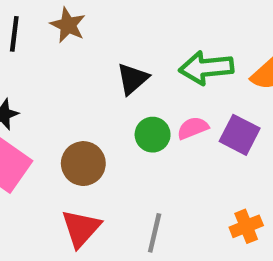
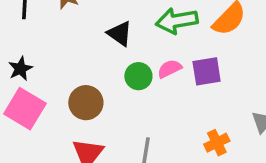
black triangle: (133, 79) -> (120, 34), turned -40
purple square: (240, 135) -> (207, 71), turned -32

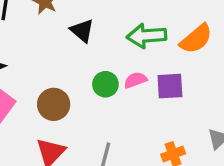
black triangle: (120, 34) -> (82, 31), moved

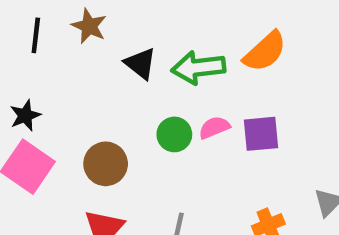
green arrow: (147, 36) -> (198, 68), moved
orange semicircle: (196, 39) -> (265, 52), moved

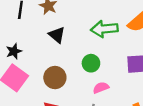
black triangle: (140, 64) -> (57, 35), moved
pink semicircle: (214, 128) -> (101, 88), moved

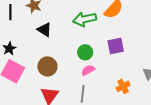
green circle: (91, 63) -> (85, 52), moved

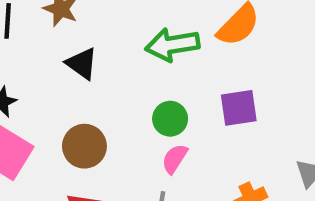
pink semicircle: (88, 70) -> (175, 159), turned -32

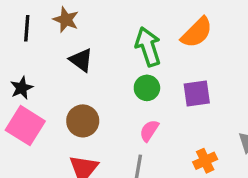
green arrow: (172, 45) -> (148, 47), turned 81
green circle: (170, 119) -> (147, 88), moved

